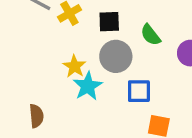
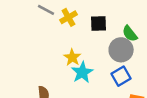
gray circle: (116, 56) -> (121, 50), moved
blue square: (139, 91) -> (121, 76), turned -30

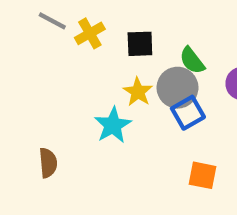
yellow star: (72, 57) -> (138, 92), moved
blue square: (121, 76) -> (188, 113), moved

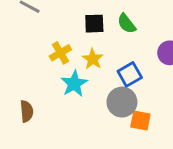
yellow cross: (90, 33) -> (60, 53), moved
green semicircle: (192, 61) -> (127, 24), moved
gray circle: (177, 88) -> (122, 102), moved

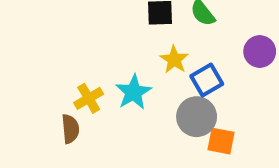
yellow cross: (60, 53) -> (89, 98), moved
yellow star: (93, 59) -> (174, 60), moved

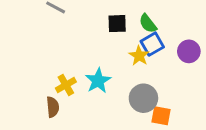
yellow star: (174, 60) -> (139, 56), moved
blue square: (207, 80) -> (152, 44), moved

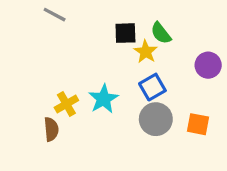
blue square: (152, 44) -> (152, 87), moved
yellow star: (139, 56) -> (146, 52), moved
orange square: (161, 116) -> (198, 124), moved

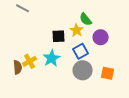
black square: (125, 33) -> (59, 36), moved
purple circle: (208, 65) -> (101, 37), moved
brown semicircle: (51, 129) -> (18, 67), moved

